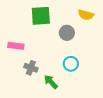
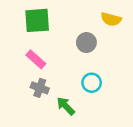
green square: (41, 16) -> (37, 20), moved
pink rectangle: (16, 46) -> (36, 59), moved, turned 35

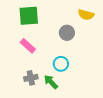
cyan circle: (92, 83) -> (61, 64), moved
gray cross: (40, 88) -> (31, 78), moved, turned -32

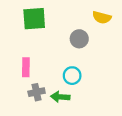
pink rectangle: (28, 46) -> (26, 67), moved, turned 49
green arrow: (51, 82) -> (60, 97), turned -42

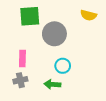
gray circle: (79, 39) -> (54, 34), moved, size x1.5
gray cross: (37, 92) -> (20, 80), moved

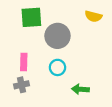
cyan circle: (63, 66) -> (57, 67), moved
green arrow: (52, 84) -> (80, 89), moved

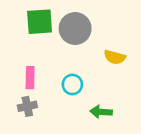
yellow semicircle: (93, 16) -> (115, 57), moved
gray circle: (57, 36) -> (75, 29), moved

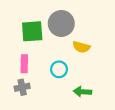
green square: (40, 22) -> (32, 31), moved
yellow semicircle: (115, 57) -> (81, 47), moved

